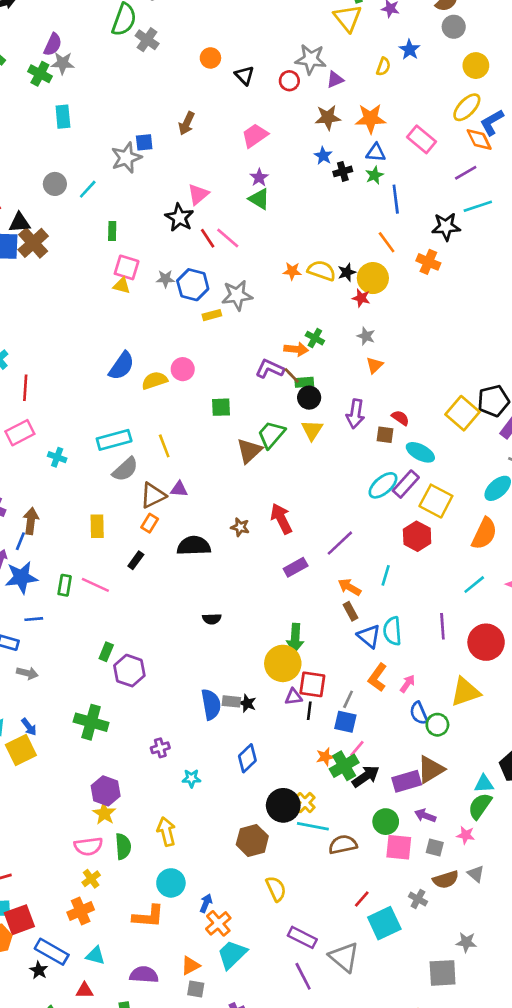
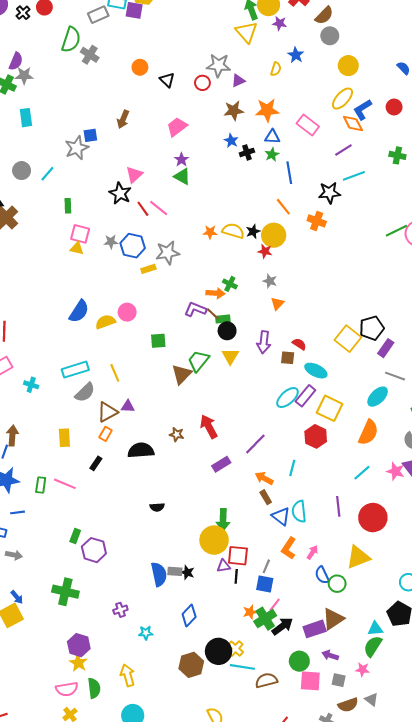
brown hexagon: (252, 840) -> (191, 665), moved

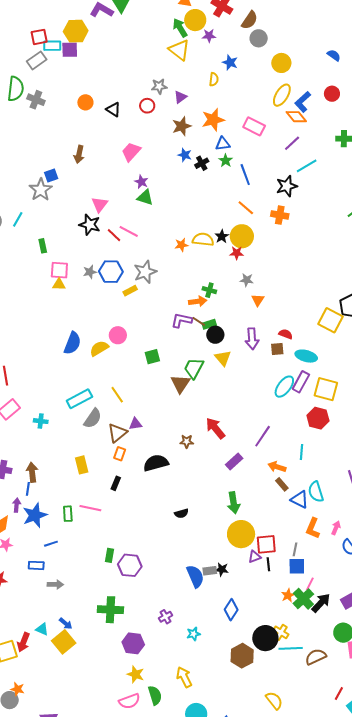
gray star: (219, 65) -> (159, 86), size x0.7
green arrow: (223, 520) -> (234, 503), moved
purple hexagon: (79, 645) -> (133, 643), moved

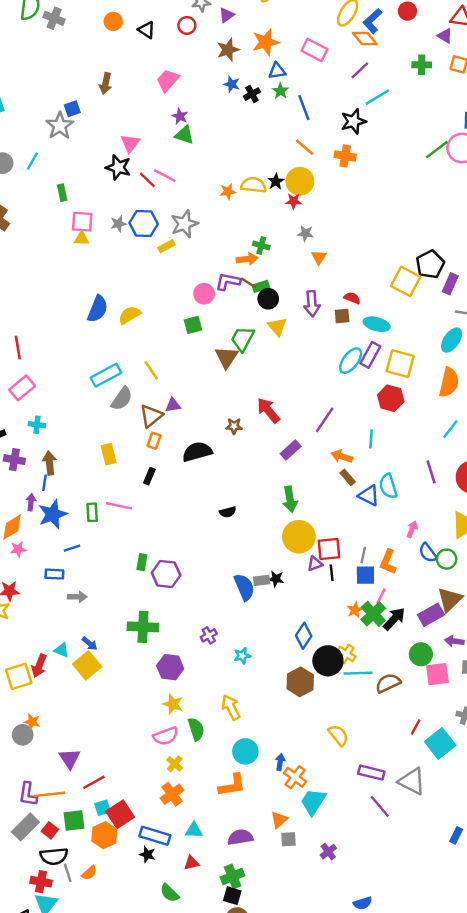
pink circle: (118, 335) -> (204, 294), moved
cyan cross: (41, 421) -> (37, 425), moved
orange L-shape: (313, 528) -> (388, 562), moved
blue diamond: (231, 610) -> (304, 636), moved

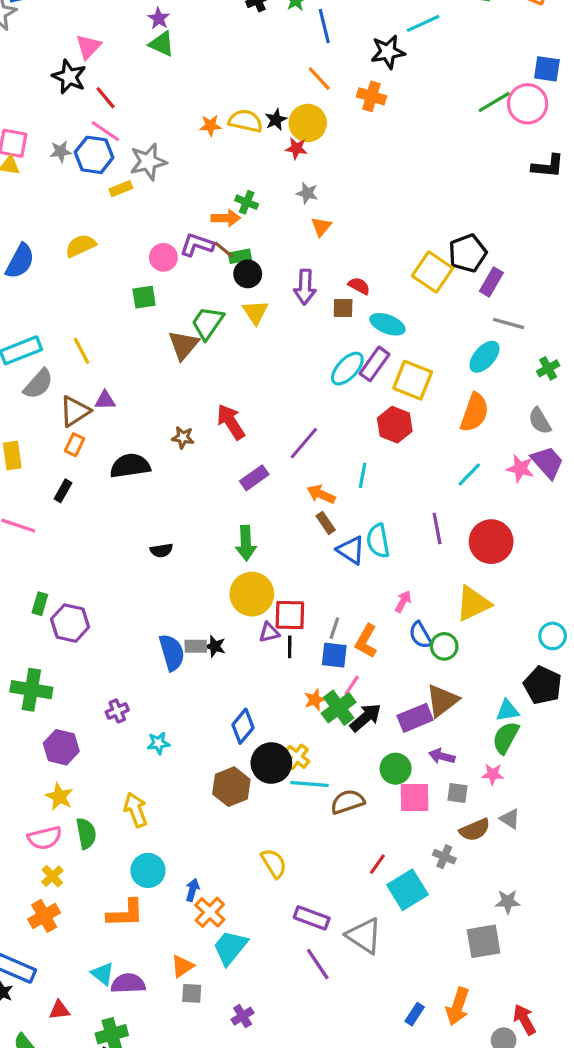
pink line: (165, 176) -> (105, 131), moved
yellow semicircle: (130, 315) -> (81, 246), moved
cyan triangle: (194, 830) -> (103, 974), moved, turned 30

